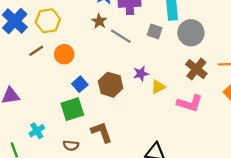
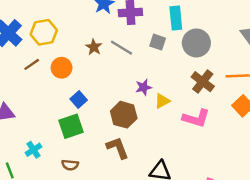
brown star: (99, 21) -> (94, 47), moved
brown hexagon: (111, 85) -> (124, 115), moved
brown L-shape: (102, 132) -> (118, 148), moved

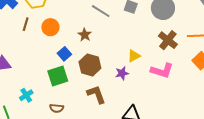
brown star: (94, 47) -> (85, 35), moved
brown line: (32, 64) -> (26, 24), turned -40
purple star: (144, 87) -> (122, 73), moved
brown hexagon: (124, 115) -> (90, 65), moved

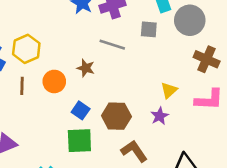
brown star: (85, 35) -> (86, 68), moved
green square: (58, 76) -> (79, 141), turned 30

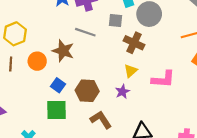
brown cross: (207, 59) -> (134, 43), moved
brown star: (86, 68) -> (63, 51), size x1.5

